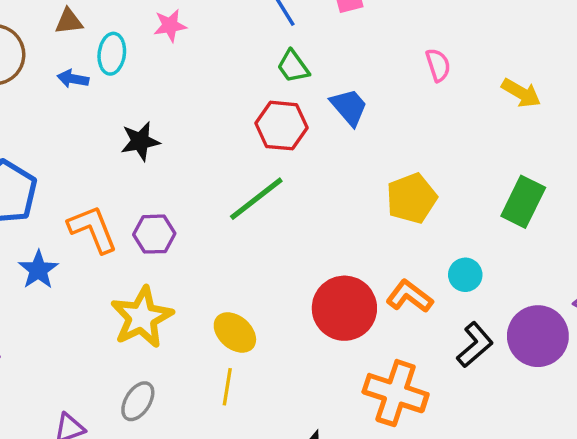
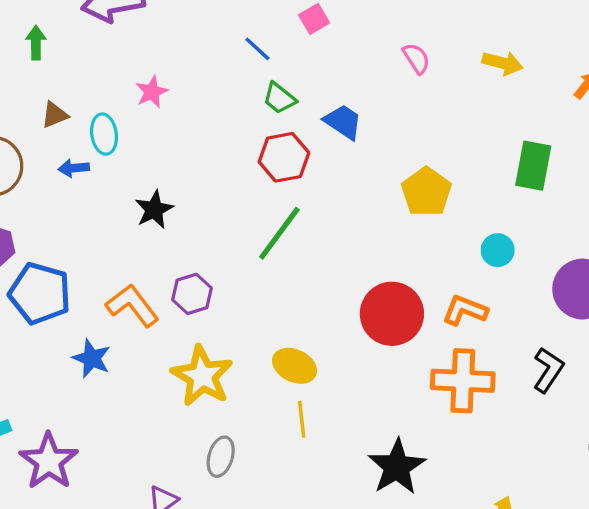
orange L-shape: (409, 296) -> (465, 310), moved
black L-shape: (475, 345) -> (548, 370), moved

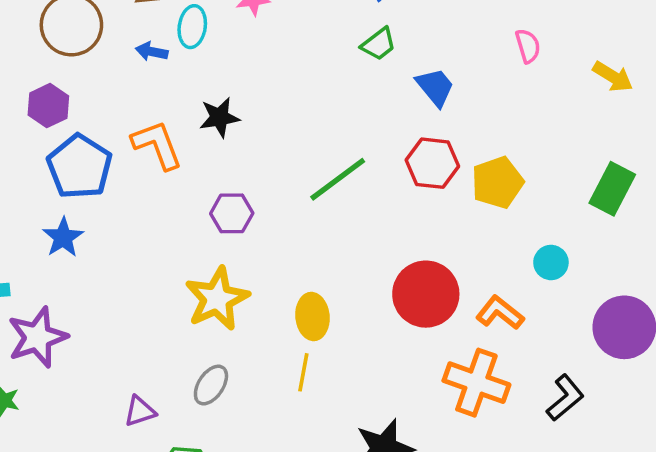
green trapezoid: (279, 98) -> (379, 44), turned -93
red hexagon: (284, 157) -> (432, 163), moved
orange L-shape: (132, 305) -> (157, 145), moved
blue star: (92, 358) -> (63, 237), moved
yellow ellipse: (295, 366) -> (312, 317), turned 42

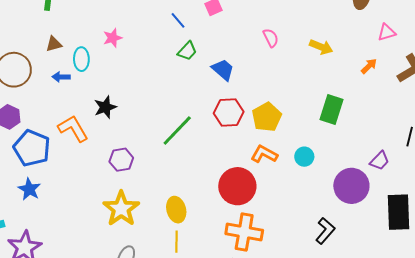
orange L-shape: (500, 313) -> (264, 154), moved
orange cross: (476, 383) -> (244, 232), moved

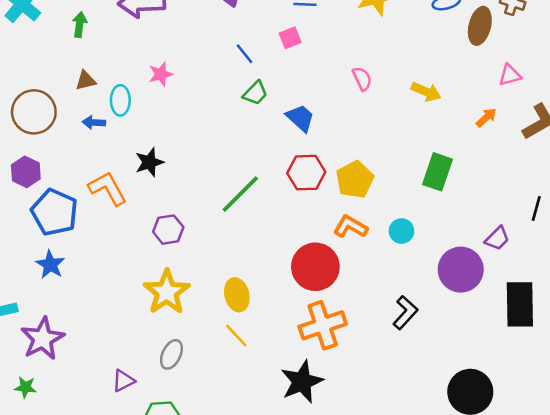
black L-shape: (325, 231) -> (405, 313), moved
orange cross: (244, 232) -> (323, 325), turned -30
yellow line: (176, 242) -> (236, 336), turned -45

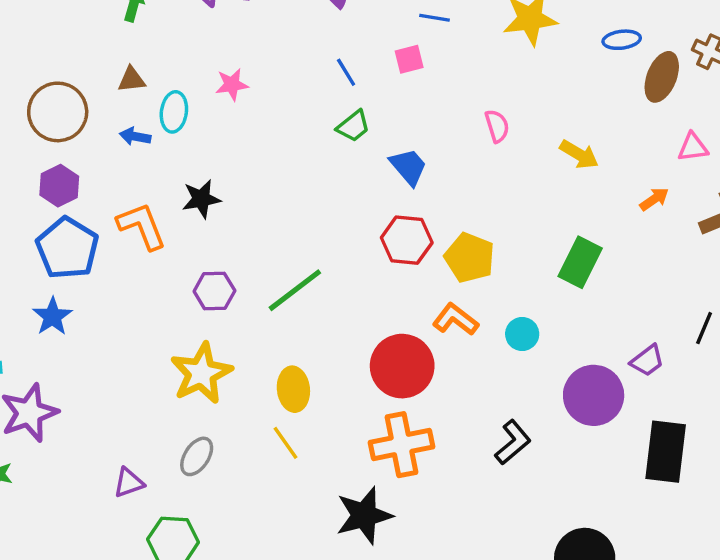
purple hexagon: (26, 172) -> (59, 186), moved
yellow pentagon: (355, 179) -> (470, 258), turned -30
green line: (240, 194) -> (295, 290), moved

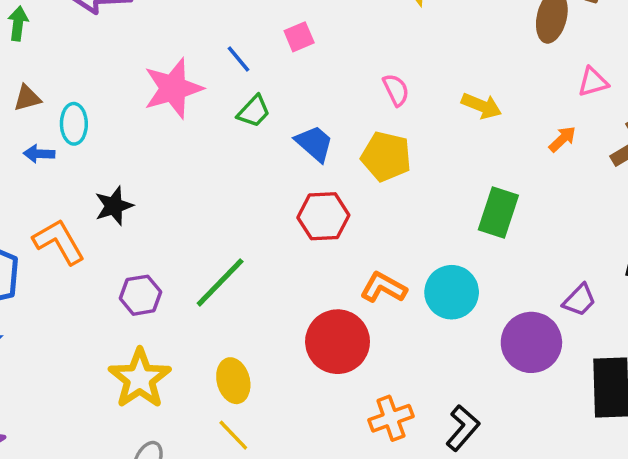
pink star: (232, 85) -> (173, 88), moved, size x1.8
yellow pentagon: (470, 258) -> (386, 156), moved
cyan circle: (522, 334) -> (452, 292), size x1.6
black L-shape: (513, 442) -> (463, 428), moved
orange cross: (401, 445) -> (391, 418), moved, size x0.7

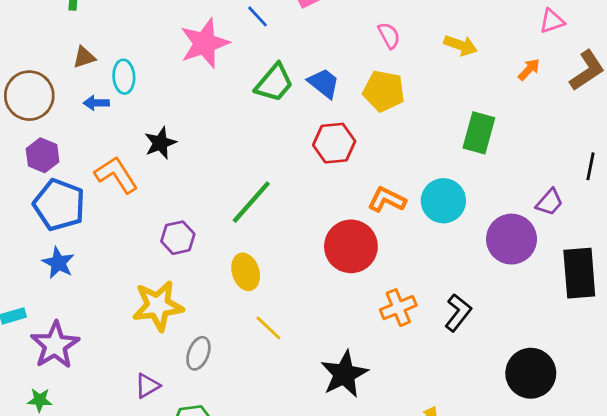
green trapezoid: (254, 111) -> (274, 83), moved, size x1.4
purple hexagon: (140, 295) -> (178, 238), moved
yellow star: (140, 379) -> (158, 306), moved, turned 30
yellow ellipse: (233, 381) -> (246, 272), moved

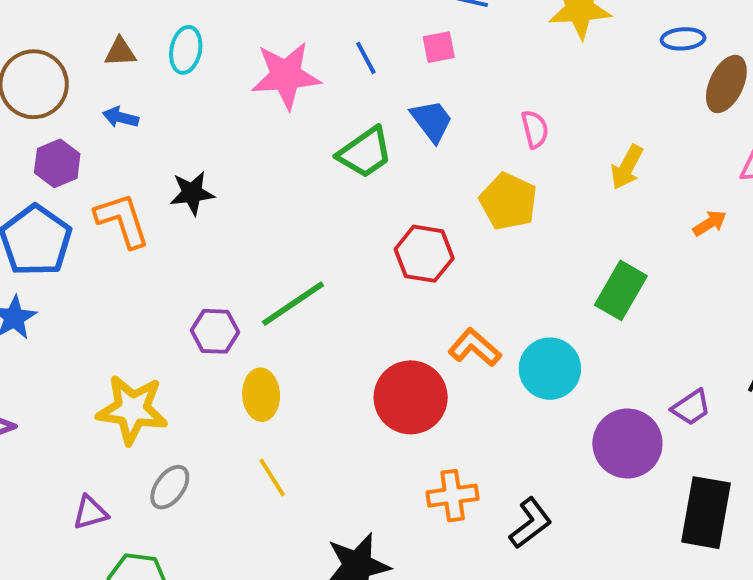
yellow arrow: (461, 45) -> (627, 167), turned 84
cyan ellipse: (124, 77) -> (186, 50), moved
blue trapezoid: (324, 83) -> (432, 121), moved
purple hexagon: (43, 155) -> (57, 163), moved
purple hexagon: (178, 238) -> (215, 331), moved

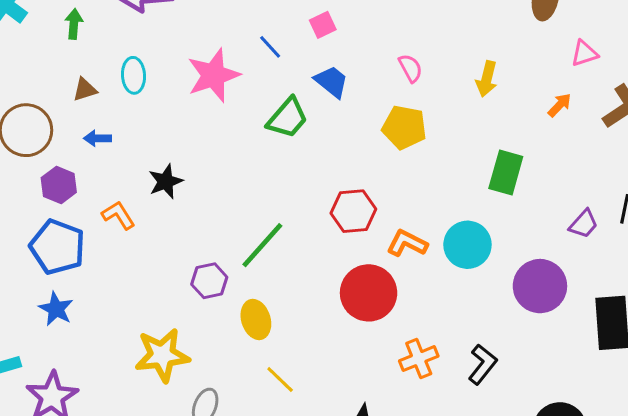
orange L-shape: (122, 220) -> (118, 215), size x0.7
red hexagon: (424, 254) -> (353, 211), moved
purple trapezoid: (691, 407) -> (584, 224), moved

